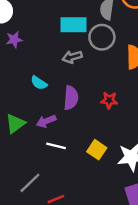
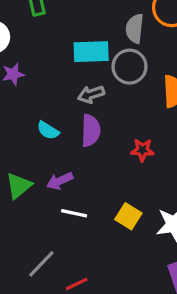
purple semicircle: (71, 98) -> (91, 130), moved

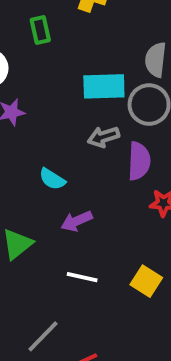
purple semicircle: (91, 130) -> (139, 161), moved
purple arrow: (60, 181) -> (77, 221), moved

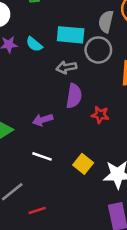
purple semicircle: (139, 161) -> (74, 96), moved
cyan semicircle: (52, 179) -> (34, 44), moved

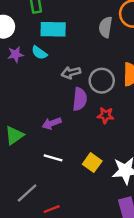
cyan rectangle: (71, 35) -> (53, 29), moved
gray circle: (98, 50) -> (102, 81), moved

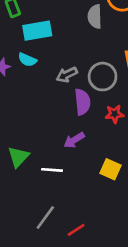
purple arrow: (52, 123) -> (74, 140), moved
white line: (53, 158) -> (52, 170), moved

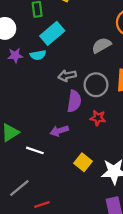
gray semicircle: (95, 17) -> (101, 45), moved, turned 48
cyan rectangle: (37, 31) -> (52, 33), turned -45
cyan semicircle: (27, 60) -> (38, 55), turned -49

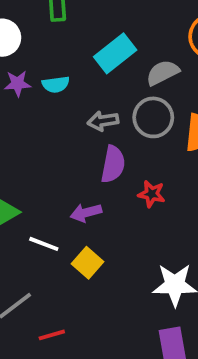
cyan rectangle: (52, 33) -> (115, 53), moved
gray circle: (96, 85) -> (153, 117), moved
yellow square: (83, 162) -> (87, 263), moved

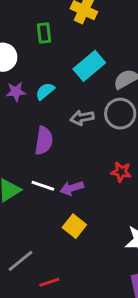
cyan semicircle: (56, 84) -> (45, 91), turned 150
purple semicircle: (113, 164) -> (44, 141), moved
white line: (44, 244) -> (43, 186), moved

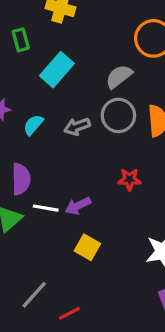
cyan rectangle: (89, 66) -> (57, 70), moved
cyan semicircle: (45, 91) -> (33, 125), moved
purple semicircle: (44, 141) -> (21, 179), moved

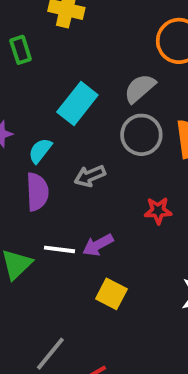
cyan rectangle: (57, 70) -> (77, 103), moved
gray arrow: (77, 126) -> (90, 176), moved
purple semicircle: (21, 179) -> (37, 192), moved

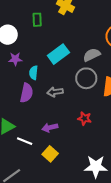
cyan semicircle: (40, 151) -> (34, 73), turned -48
white line: (60, 249) -> (25, 141), moved

